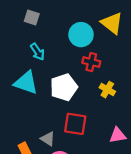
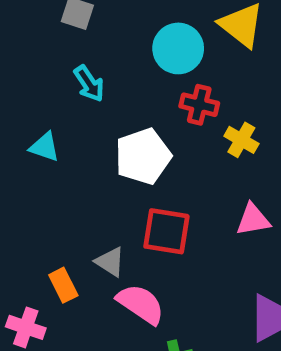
cyan triangle: (26, 83) -> (45, 147), moved, size x0.6
yellow cross: (107, 90) -> (241, 140), moved
pink triangle: (118, 135) -> (253, 220), moved

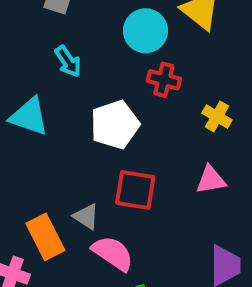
yellow cross: (241, 140) -> (217, 116), moved
cyan triangle: (45, 147) -> (29, 116), size x1.5
orange rectangle: (63, 285) -> (45, 237), size x1.5

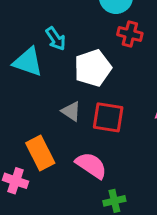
cyan arrow: (68, 61) -> (56, 39), moved
gray triangle: (86, 216) -> (71, 111), moved

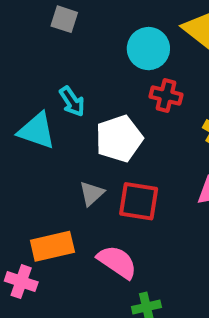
gray triangle: (71, 111) -> (92, 193), turned 45
orange rectangle: (40, 153) -> (52, 246), turned -76

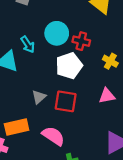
cyan circle: (148, 49) -> (57, 33), moved
white pentagon: (119, 139) -> (69, 66), moved

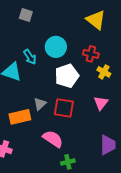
red cross: (81, 41) -> (91, 54), moved
pink triangle: (107, 96) -> (101, 103), turned -42
orange rectangle: (17, 127) -> (20, 117), moved

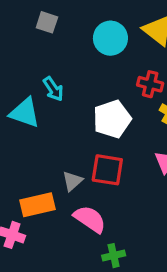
cyan circle: (56, 47) -> (110, 38), moved
gray triangle: (40, 104) -> (72, 181), moved
orange rectangle: (20, 117) -> (37, 205), moved

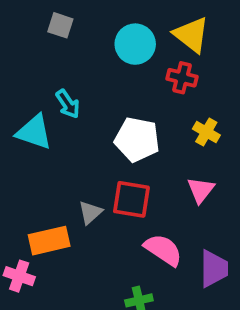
red cross: (150, 84) -> (182, 78), moved
white pentagon: (112, 119) -> (137, 139), turned 30
pink semicircle: (90, 219) -> (163, 250), moved

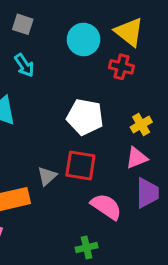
cyan arrow: (68, 104) -> (24, 65), moved
yellow cross: (206, 132) -> (141, 125), moved, turned 30
pink triangle: (201, 190) -> (137, 158), turned 30
purple trapezoid: (214, 269) -> (147, 193), moved

